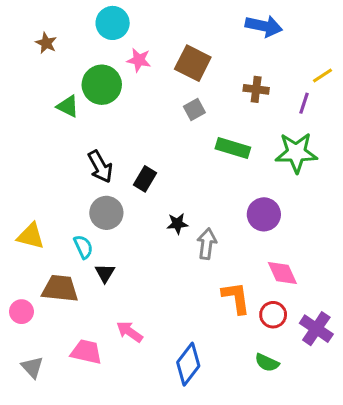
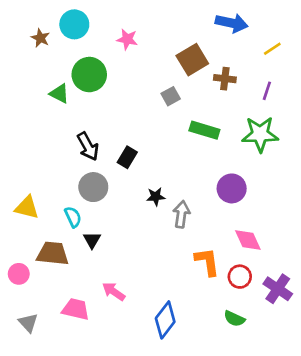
cyan circle: (113, 23) -> (74, 24), moved
pink star: (139, 60) -> (127, 39), moved
brown square: (193, 63) -> (192, 60), moved, turned 32
yellow line: (323, 75) -> (272, 49), moved

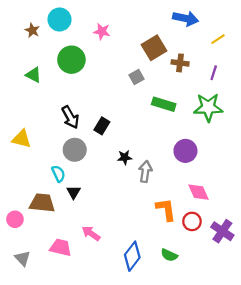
green triangle: (59, 94) -> (33, 75), moved
yellow triangle: (27, 207) -> (22, 139), moved
green semicircle: (234, 319) -> (169, 255), moved

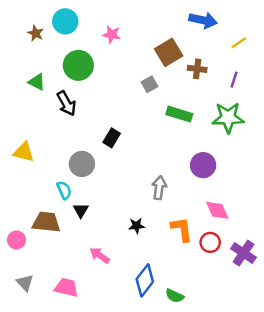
black arrow: (70, 117) -> (66, 103), moved
black star: (125, 157) -> (137, 226), moved
pink trapezoid: (61, 247) -> (66, 288), moved
green semicircle: (169, 255) -> (175, 296), moved

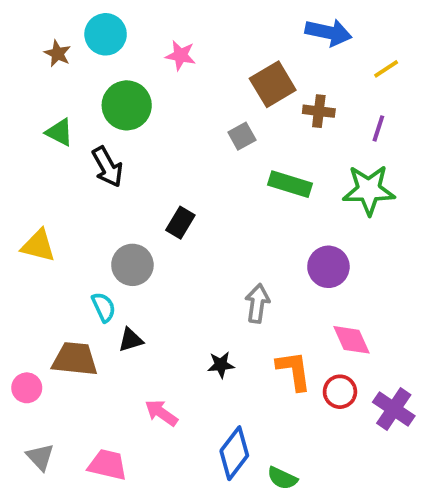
black triangle: (81, 210) -> (131, 340), turned 42

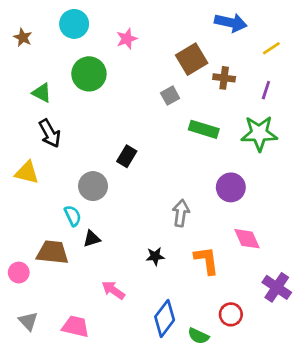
brown star: (58, 54) -> (23, 37), moved
pink star: (180, 55) -> (127, 39), turned -30
black arrow: (107, 167) -> (50, 133), moved
red circle: (340, 392) -> (231, 314), moved

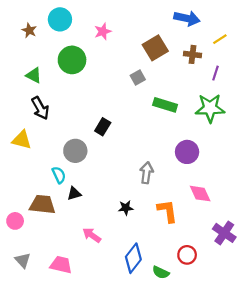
brown star: (23, 37) -> (29, 30), moved
brown cross: (224, 78) -> (192, 54), moved

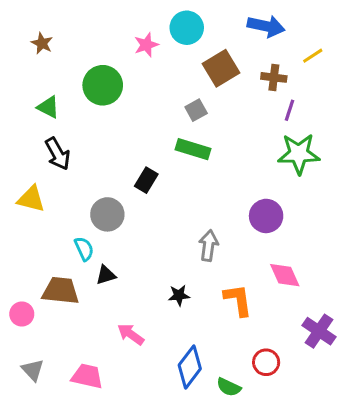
cyan circle: (60, 19) -> (187, 28), moved
purple line: (215, 73) -> (289, 110), moved
green rectangle: (165, 105) -> (193, 149), moved

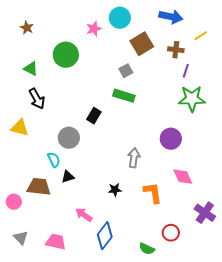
blue diamond: (190, 367) -> (105, 236), moved

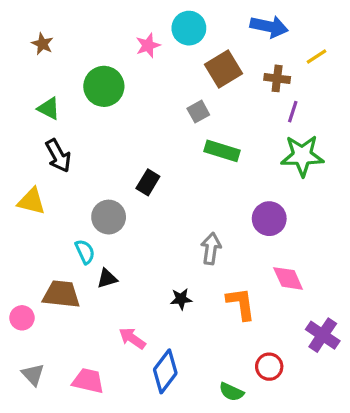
green rectangle: (124, 96) -> (222, 151), moved

